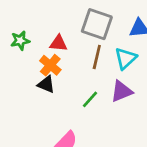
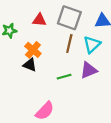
red triangle: (58, 43) -> (39, 20), moved
green line: (90, 99) -> (64, 77), turned 32

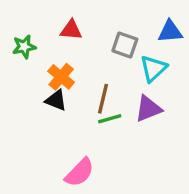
gray square: (69, 18) -> (125, 45), moved, size x0.7
brown line: (69, 43) -> (103, 99), moved

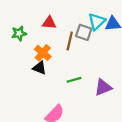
cyan triangle: (153, 68) -> (97, 22), moved
brown line: (103, 99) -> (70, 41), moved
purple triangle: (148, 109) -> (103, 87), moved

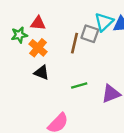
red triangle: (49, 23) -> (38, 23), moved
orange cross: (43, 53) -> (38, 48), moved

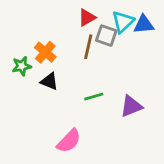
red triangle: (38, 23) -> (87, 18), moved, turned -35
green star: (19, 35) -> (22, 66), moved

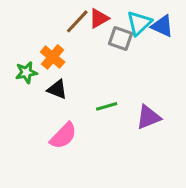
blue triangle: (144, 24) -> (162, 26), turned 30
brown line: (88, 47) -> (77, 21), moved, turned 30
pink semicircle: (69, 141) -> (63, 136), moved

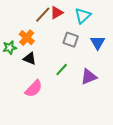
blue triangle: (162, 26) -> (98, 43), moved, turned 35
gray square: (121, 38) -> (71, 40), moved
green line: (107, 106) -> (62, 70), turned -32

